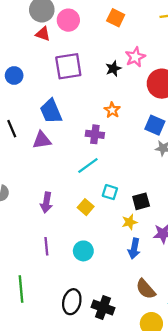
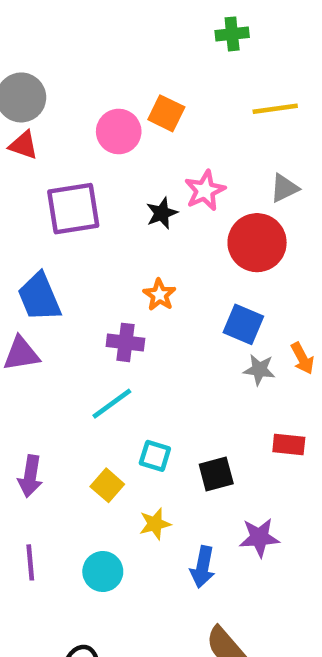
pink circle: (68, 20) -> (119, 131), moved
yellow star: (129, 222) -> (155, 524), moved

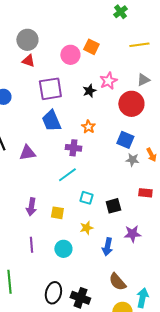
green cross: (232, 34) -> (120, 12), turned -32
blue trapezoid: (39, 297) -> (51, 121), moved
yellow square: (107, 485) -> (57, 213), moved, turned -32

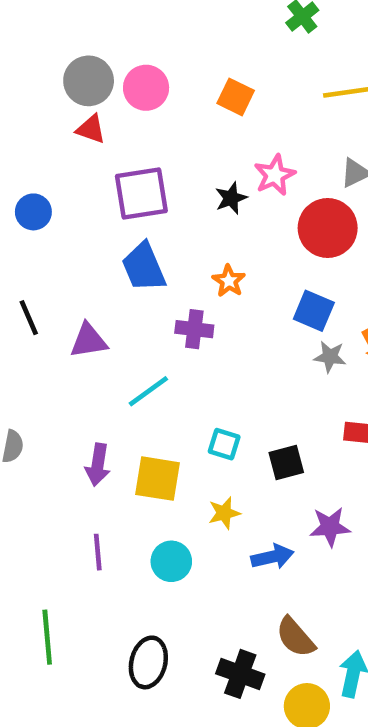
pink circle: (70, 55) -> (146, 88), moved
cyan line: (67, 175) -> (148, 391), moved
yellow square: (57, 213) -> (158, 479), size x1.5
blue arrow: (107, 247) -> (272, 557), turned -114
black cross: (80, 298) -> (240, 674), moved

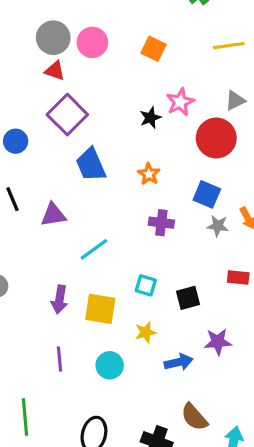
purple square: (141, 194) -> (67, 115), moved, turned -36
blue circle: (33, 212) -> (16, 141), moved
purple cross: (194, 329) -> (161, 223), moved

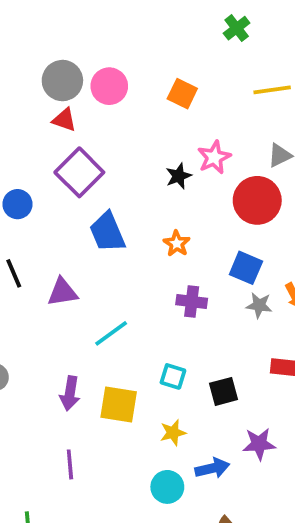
cyan circle: (110, 365) -> (167, 487), moved

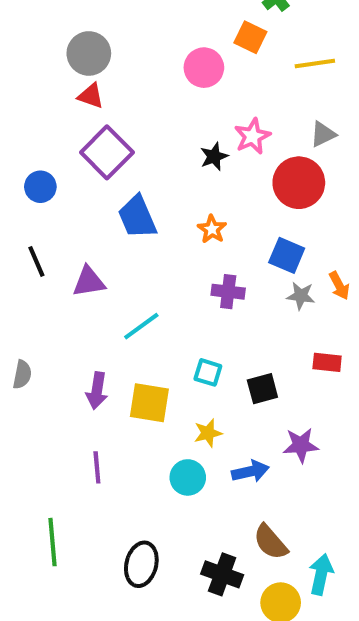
pink circle: (109, 86) -> (204, 68), moved
orange square: (182, 94) -> (250, 37), moved
cyan circle: (167, 487) -> (188, 477), moved

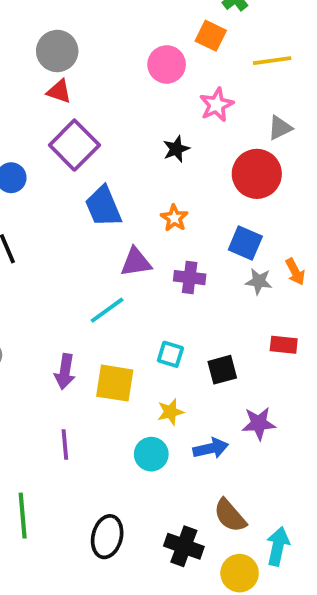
pink star: (252, 136) -> (217, 105), moved
purple triangle: (89, 282) -> (136, 262), moved

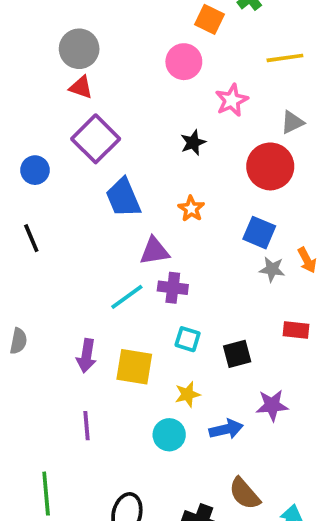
orange square: (211, 36) -> (210, 19), moved
purple cross: (190, 278) -> (173, 288), moved

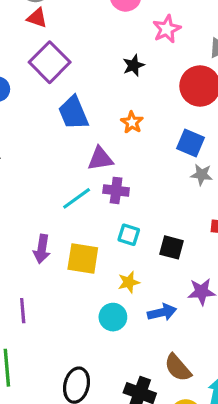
black square: (237, 354) -> (171, 247), turned 30
purple line: (86, 426) -> (23, 311), moved

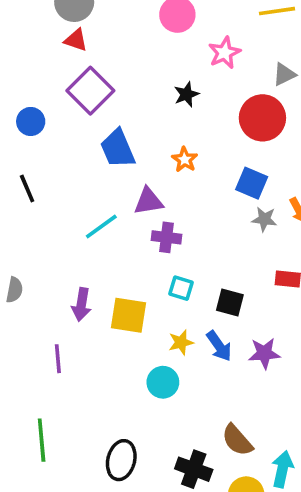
cyan line: (77, 198) -> (101, 227), moved
purple line: (23, 311) -> (58, 359), moved
blue arrow: (162, 312) -> (219, 346), moved, turned 68

